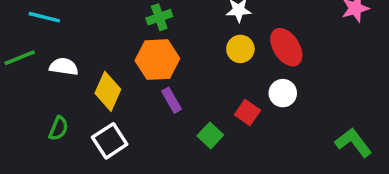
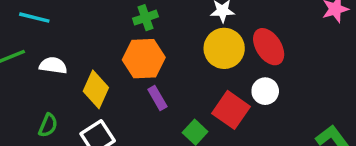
yellow circle: (240, 49) -> (224, 48), size x1.5
red square: (247, 113) -> (231, 110), size x1.5

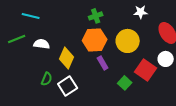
yellow circle: (224, 48) -> (128, 41), moved
green semicircle: (48, 125) -> (47, 79), moved

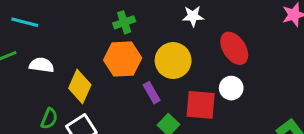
purple rectangle: (103, 63) -> (152, 93), moved
red square: (146, 70) -> (201, 105), turned -30

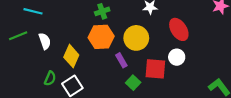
white semicircle: (42, 65) -> (45, 41), turned 63

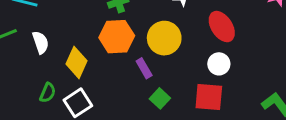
red square: (155, 69) -> (209, 97), moved

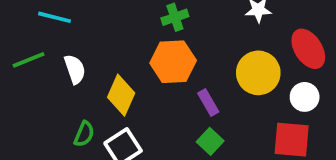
yellow circle: (164, 38) -> (258, 73), moved
green square: (160, 98) -> (210, 141), moved

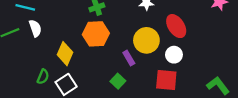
white semicircle: (75, 69) -> (35, 28), moved
purple rectangle: (208, 103) -> (129, 58), moved

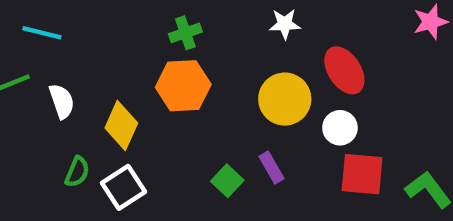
white semicircle: (35, 28) -> (62, 101), moved
purple rectangle: (129, 58) -> (272, 167), moved
red square: (166, 80) -> (362, 174), moved

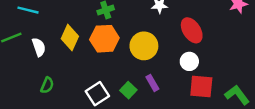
yellow circle: (285, 99) -> (144, 46), moved
yellow diamond: (121, 126) -> (70, 38), moved
white square: (124, 187) -> (97, 94), moved

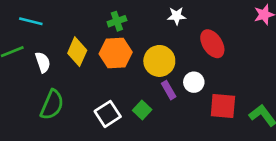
white circle: (189, 61) -> (194, 82), moved
purple rectangle: (152, 83) -> (169, 90), moved
green semicircle: (47, 85) -> (52, 105), size x1.6

